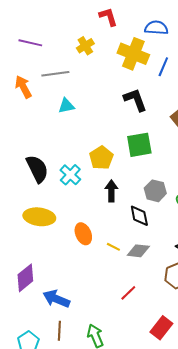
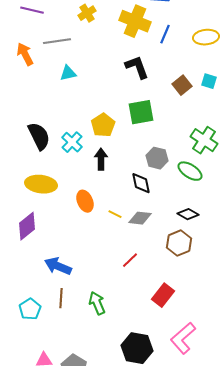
black arrow: (111, 191) -> (101, 159), moved
purple diamond: (25, 278) -> (27, 226), moved

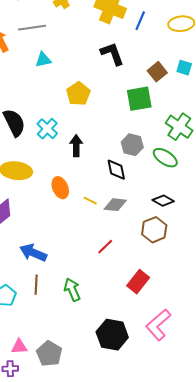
green square: (141, 112) -> (139, 99), moved
yellow pentagon: (103, 125) -> (78, 94), moved

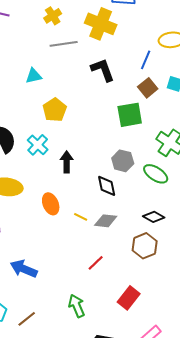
blue line: (140, 21) -> (146, 60), moved
gray line: (32, 28) -> (64, 44), moved
yellow pentagon: (78, 94) -> (55, 110), moved
brown line: (36, 285) -> (27, 319), moved, turned 48
green arrow: (72, 290) -> (77, 306), moved

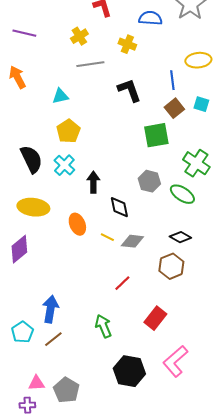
yellow cross: (101, 24) -> (127, 44), size x0.6
blue line: (146, 60) -> (172, 80), turned -30
yellow pentagon: (55, 110) -> (68, 131), moved
black diamond: (107, 186) -> (119, 207), moved
blue arrow: (24, 269) -> (50, 309), moved, turned 76

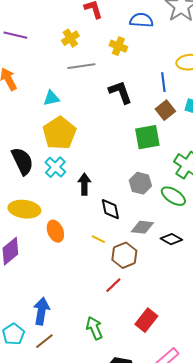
yellow pentagon: (68, 131) -> (59, 133), size x1.4
orange ellipse: (77, 224) -> (55, 231), moved
gray diamond: (132, 241) -> (142, 227), moved
brown hexagon: (171, 266) -> (124, 255), moved

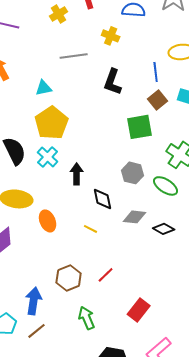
yellow cross: (70, 38) -> (59, 14), moved
black L-shape: (120, 92) -> (113, 82), turned -140
brown hexagon: (124, 255) -> (69, 278), moved

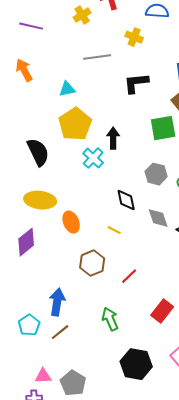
black L-shape: (113, 82) -> (136, 83), turned 64
cyan cross: (48, 157) -> (93, 158), moved
black arrow: (77, 174) -> (113, 138), moved
gray diamond: (135, 217) -> (158, 218), turned 65
brown hexagon: (69, 278) -> (92, 263), moved

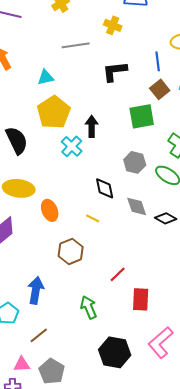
red line: (129, 276) -> (118, 274), moved
red rectangle: (162, 311) -> (141, 299), turned -35
brown line: (60, 332) -> (39, 335), moved

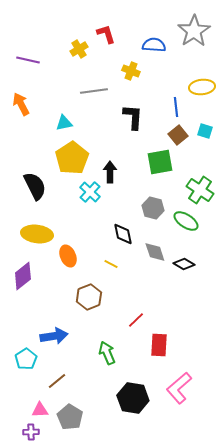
black L-shape: (115, 71) -> (133, 117), turned 100
blue arrow: (36, 290) -> (54, 336), turned 72

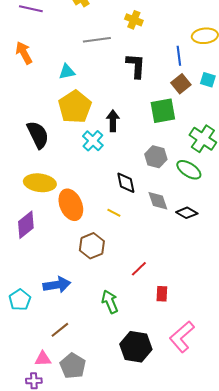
orange ellipse: (68, 256) -> (71, 205), size x1.4
red rectangle: (159, 345) -> (162, 294), size x0.7
cyan pentagon: (26, 359) -> (20, 300), moved

